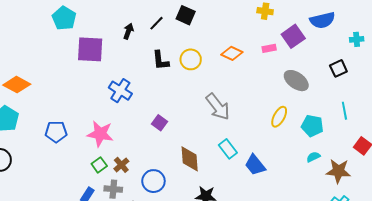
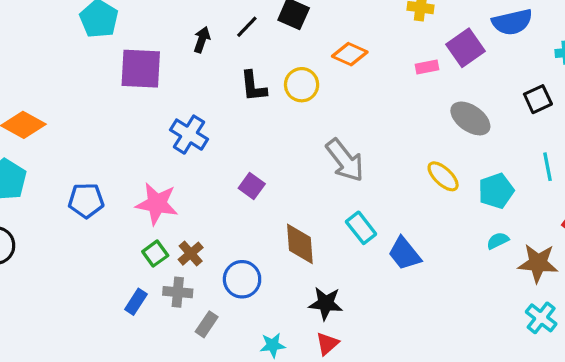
orange diamond: (232, 53) -> (350, 54), moved
yellow ellipse: (279, 117) -> (443, 176), turned -75
cyan pentagon: (312, 126) -> (496, 191), turned -30

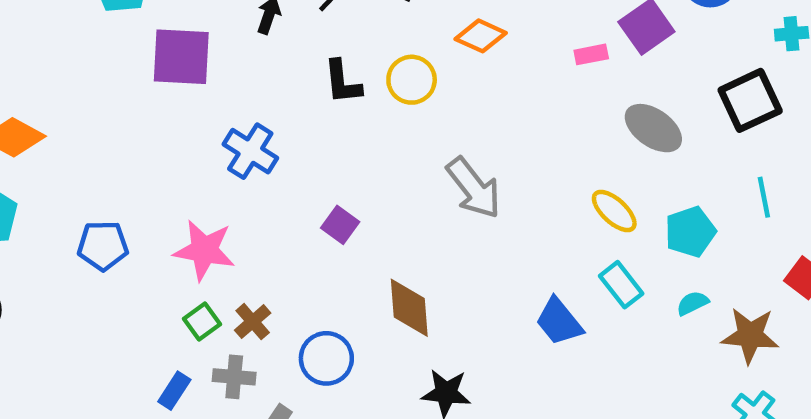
black square: (538, 99) -> (750, 100), size x1.5
cyan rectangle: (361, 228) -> (621, 285), moved

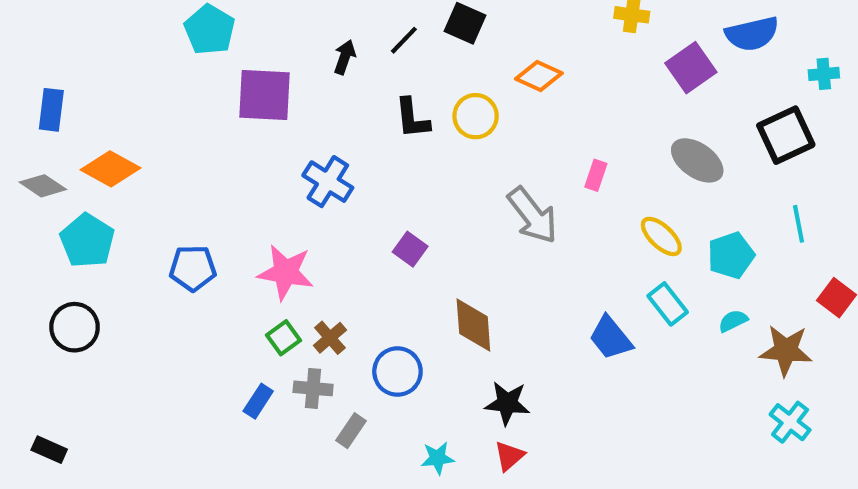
pink rectangle: (591, 54) -> (596, 175), moved, turned -60

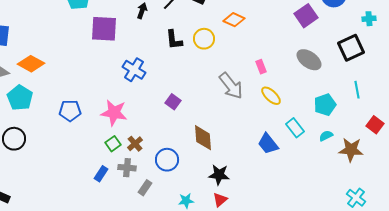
pink rectangle: (596, 175) -> (261, 67), turned -40
yellow ellipse: (661, 236) -> (271, 96), moved
cyan cross: (790, 422) -> (356, 198), moved

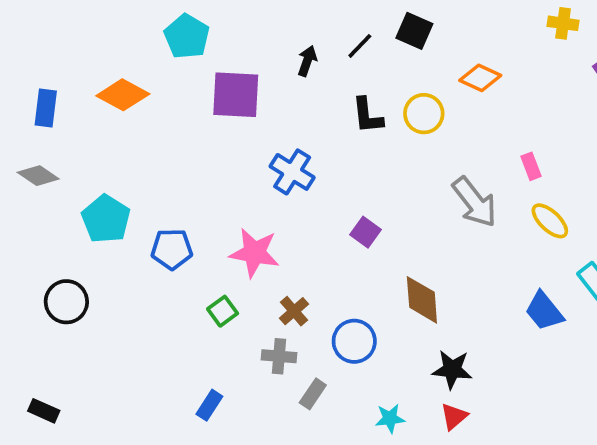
orange diamond: (31, 64) -> (123, 95), moved
cyan pentagon: (20, 98) -> (106, 219), moved
green square: (113, 144) -> (223, 311), moved
blue rectangle: (101, 174) -> (209, 405), moved

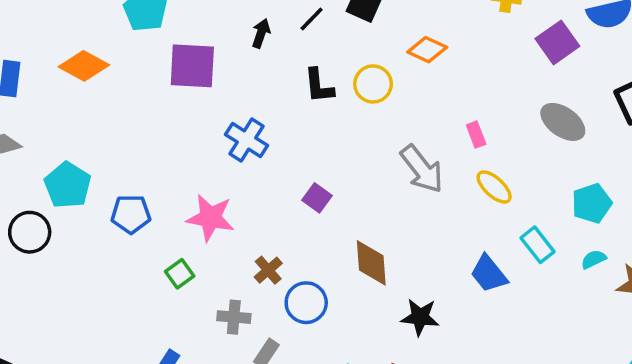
black circle: (66, 302) -> (30, 232), moved
brown cross: (294, 311) -> (268, 270), moved
black star: (452, 369) -> (420, 317), moved

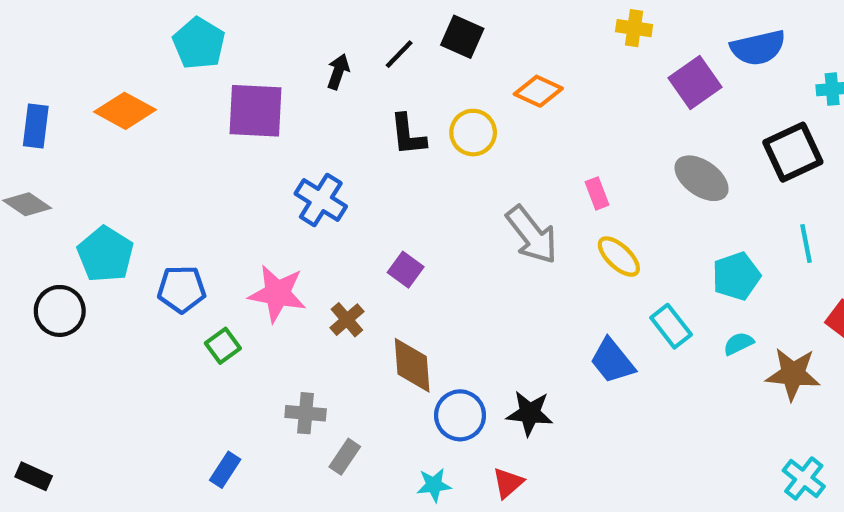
brown diamond: (371, 263) -> (412, 365), moved
brown cross: (268, 270) -> (347, 320), moved
green square: (180, 274) -> (223, 346), moved
blue circle: (306, 303) -> (460, 415), moved

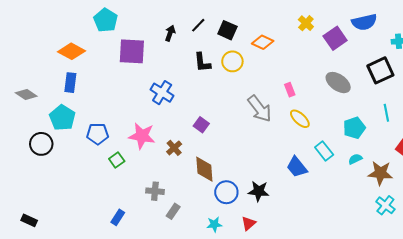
yellow cross: (634, 28) -> (306, 23), moved, turned 35
black square: (462, 37) -> (227, 30), moved
blue rectangle: (36, 126) -> (70, 83), moved
cyan cross: (804, 478) -> (385, 205), moved

